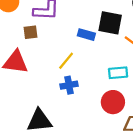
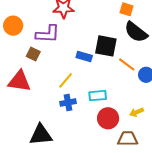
brown square: (31, 32) -> (33, 54), turned 32
cyan rectangle: (118, 73) -> (98, 96), moved

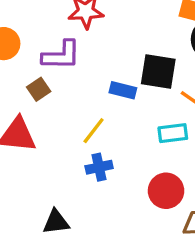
brown square: (33, 54) -> (39, 89), turned 32
cyan rectangle: (98, 96) -> (173, 133), moved
black triangle: (41, 135) -> (56, 222), size x0.7

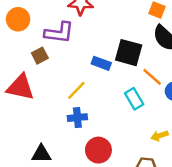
cyan rectangle: (173, 133) -> (134, 99), turned 60
red circle: (166, 191) -> (98, 150), moved

